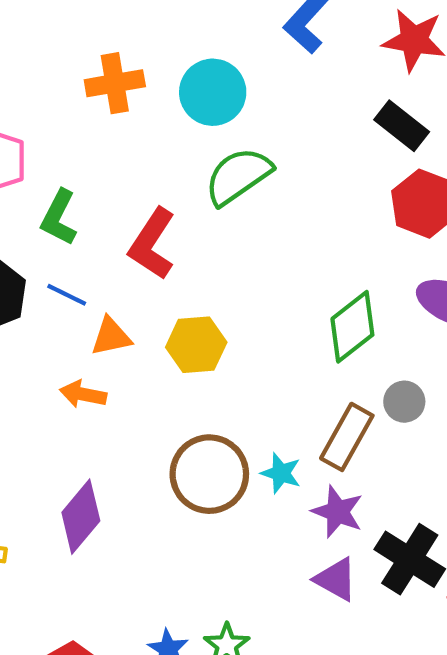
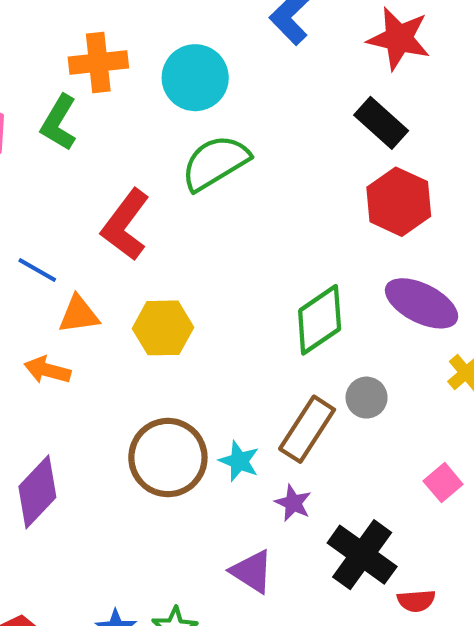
green L-shape: (59, 217) -> (59, 123), moved
purple star: (338, 512) -> (293, 503), size x0.7
purple triangle: (336, 579) -> (252, 572), moved

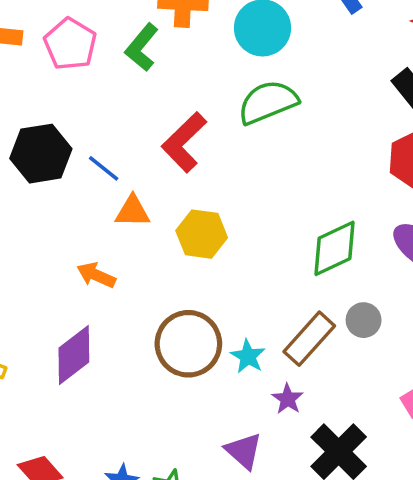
orange arrow: (47, 370) -> (96, 275), moved

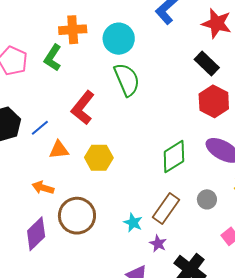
green semicircle: (268, 102) -> (127, 80), turned 96
blue line: (104, 168) -> (40, 128), turned -72
gray circle: (364, 320) -> (207, 199), moved
brown circle: (188, 344) -> (77, 216), moved

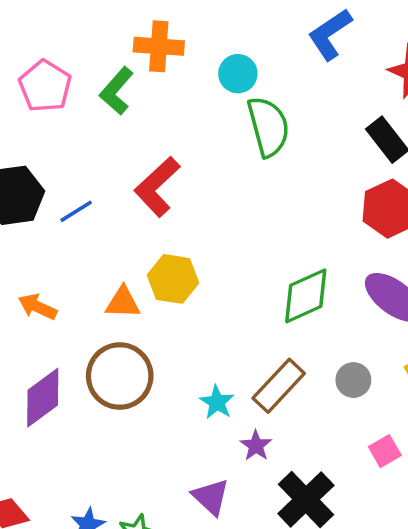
cyan circle: (119, 39) -> (238, 74), size x0.7
green semicircle: (127, 80) -> (268, 127), moved
orange triangle: (59, 150) -> (123, 303), moved
orange arrow: (43, 188) -> (38, 307), moved

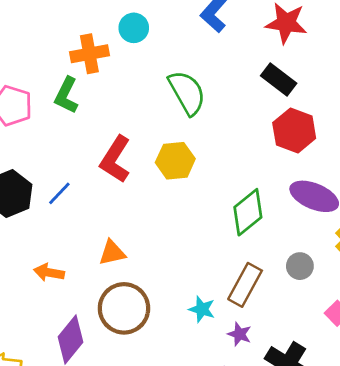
cyan circle: (238, 74) -> (134, 28), moved
yellow hexagon: (173, 279) -> (175, 161), moved

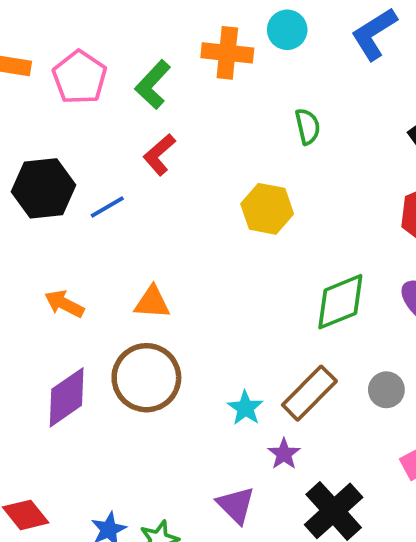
cyan circle: (134, 28) -> (287, 30), moved
orange cross: (89, 54) -> (227, 53), moved
green semicircle: (187, 93) -> (308, 126), size x0.6
red L-shape: (115, 159) -> (159, 155), moved, size x0.7

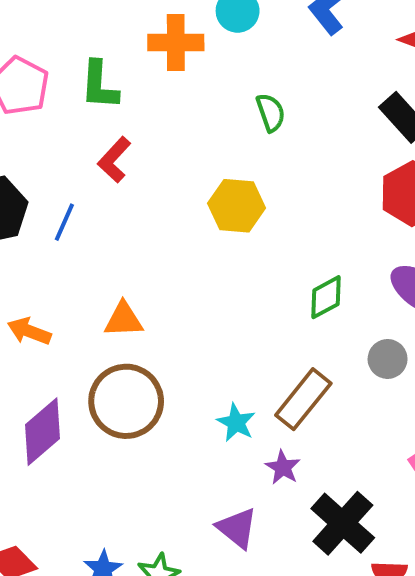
green L-shape: (153, 85) -> (99, 85), turned -33
blue line: (107, 207) -> (64, 222), turned -30
green diamond: (340, 302) -> (326, 297), size x0.7
gray circle: (386, 390) -> (388, 359), moved

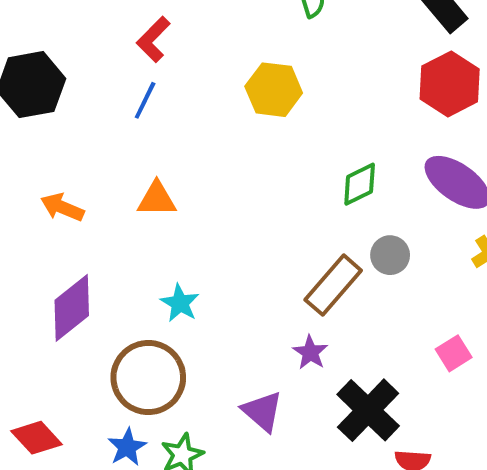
blue line: (64, 222) -> (145, 100), moved
gray circle: (388, 359) -> (390, 255), moved
brown circle: (126, 401) -> (148, 378), moved
cyan star: (236, 423) -> (180, 303), moved

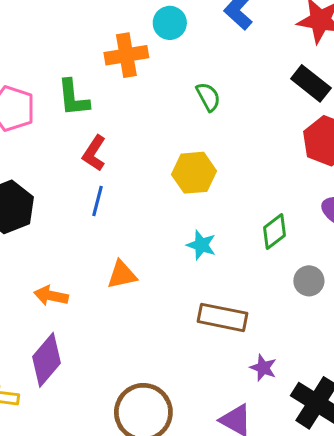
brown rectangle: (333, 285) -> (222, 317), moved, turned 72
cyan star: (180, 303) -> (201, 245), moved
purple diamond: (72, 308) -> (47, 360), moved

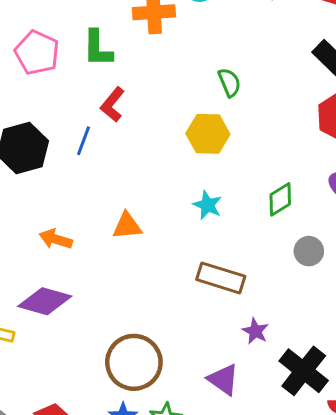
green semicircle: (208, 97) -> (229, 82), moved
blue line: (97, 201) -> (84, 141), moved
purple diamond: (47, 360) -> (45, 301), turned 60

